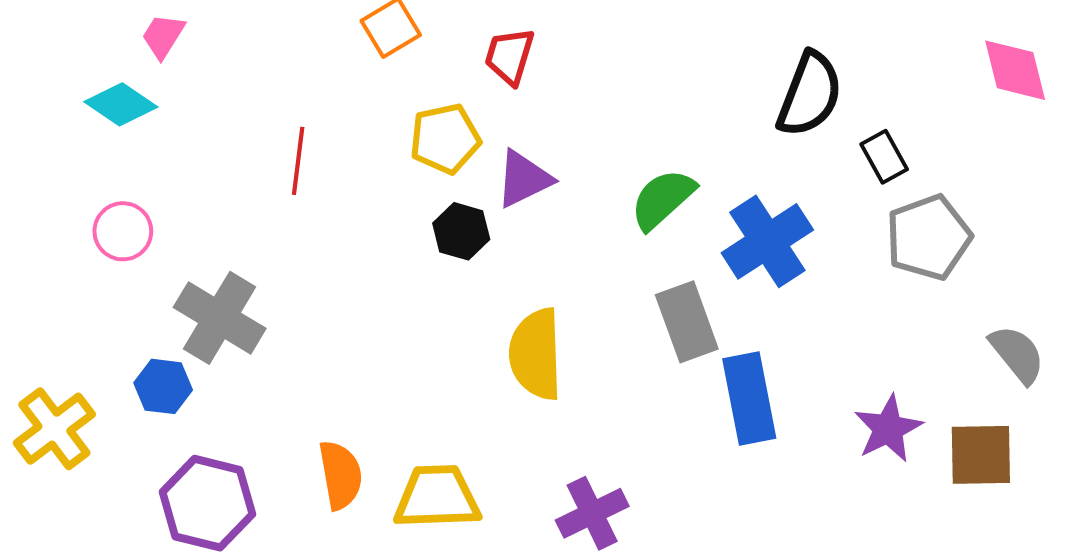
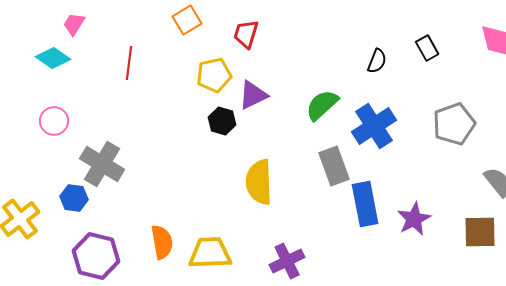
black semicircle: (810, 94) -> (377, 61), moved, size x0.6
black rectangle: (884, 157) -> (427, 48), moved
red line: (298, 161) -> (129, 63), moved
purple star: (888, 429) -> (414, 219), moved

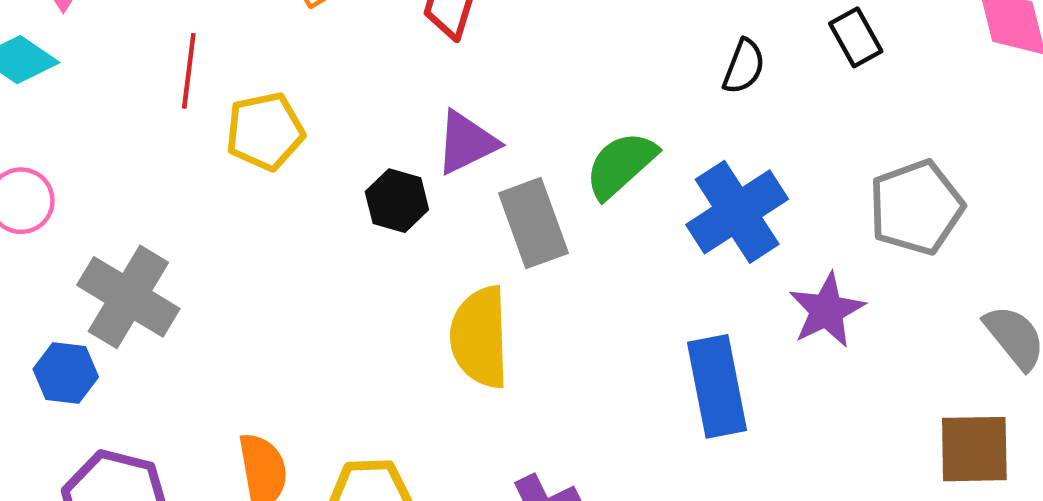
yellow pentagon: (214, 75) -> (265, 131), moved
gray rectangle: (334, 166) -> (533, 223), moved
purple star: (414, 219) -> (827, 310), moved

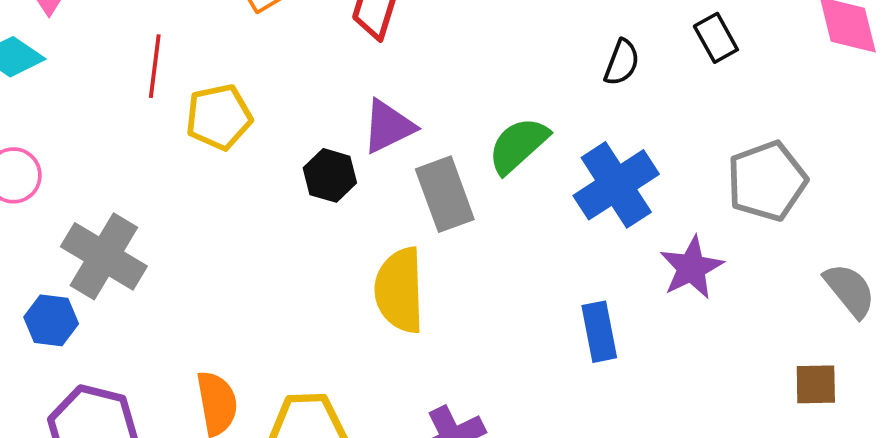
blue rectangle: (717, 386) -> (599, 332), size x0.7
brown square: (974, 449) -> (816, 384), size x0.7

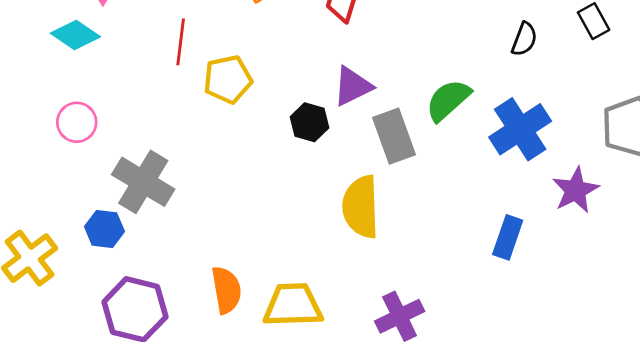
blue rectangle: (599, 332) -> (508, 237), turned 30

